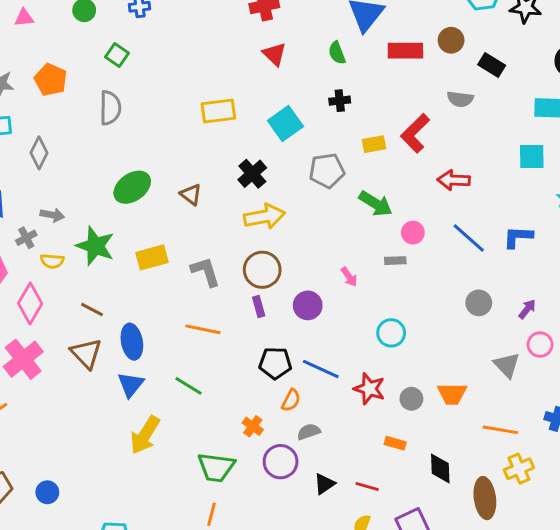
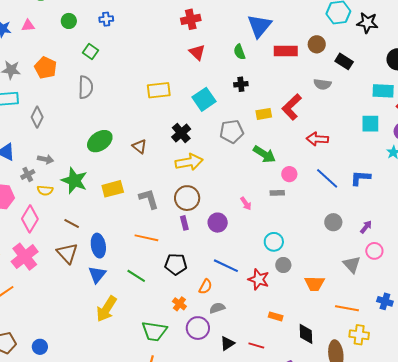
black pentagon: (275, 363) -> (176, 264), moved
gray circle: (411, 399) -> (283, 265), moved
yellow cross: (519, 469) -> (359, 335), turned 30

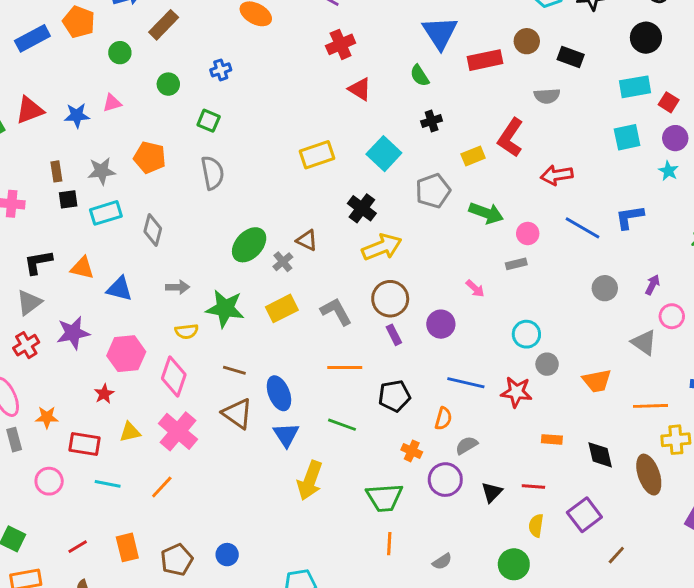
gray cross: (28, 174) -> (283, 262), moved

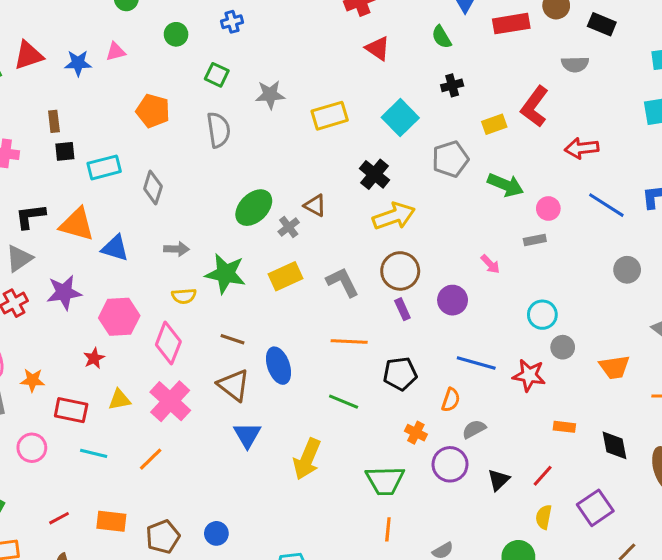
gray star: (102, 171) -> (270, 95), moved
orange triangle: (82, 268) -> (77, 224), size x1.4
blue triangle: (286, 435) -> (247, 435), moved
red line: (533, 486) -> (543, 476), turned -55
orange rectangle: (127, 547) -> (111, 521), turned -72

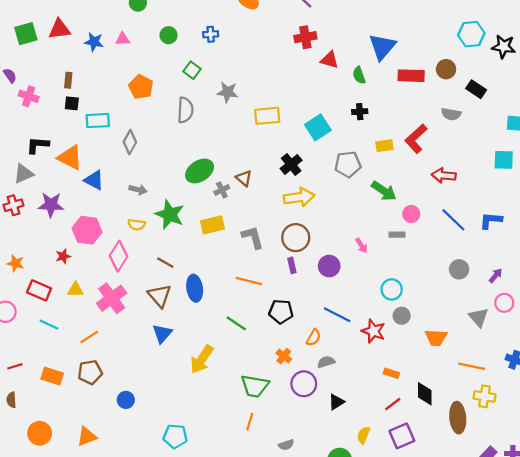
red triangle: (378, 48) -> (329, 60), moved, turned -30
red line: (543, 476) -> (393, 404), moved
brown pentagon: (163, 537) -> (90, 372), moved

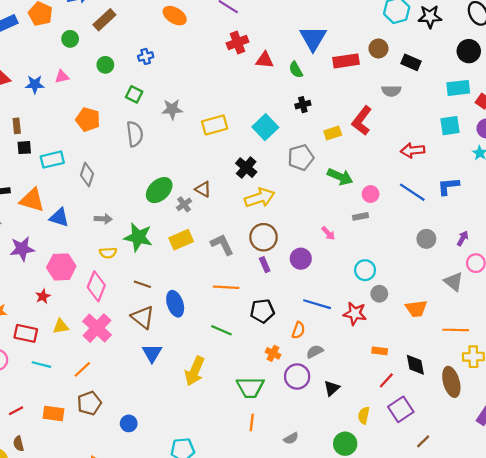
red arrow: (444, 175) -> (413, 150), moved

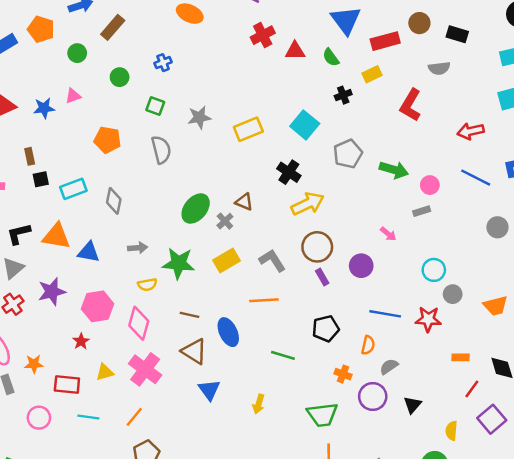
yellow rectangle: (333, 133) -> (372, 74), moved
orange line: (226, 287) -> (264, 300), moved
yellow arrow: (195, 371) -> (259, 404), size x0.6

